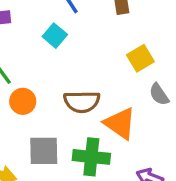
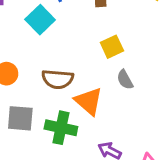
cyan square: (55, 36) -> (40, 20), size x1.4

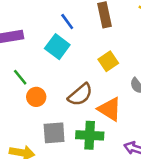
yellow square: (112, 47) -> (108, 61), moved
brown semicircle: (58, 79) -> (80, 95), turned -36

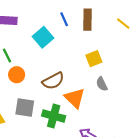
blue line: (67, 21) -> (64, 19), moved
yellow square: (108, 61) -> (94, 59), moved

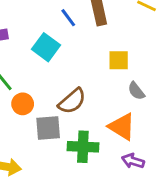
yellow square: (94, 59) -> (119, 60), turned 35
orange triangle: (75, 98) -> (122, 127), moved
gray square: (25, 108) -> (48, 128), moved

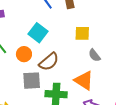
cyan square: (46, 47) -> (38, 33), moved
orange circle: (23, 104) -> (24, 54), moved

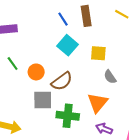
cyan square: (38, 33) -> (67, 45), moved
orange triangle: (84, 80) -> (98, 103), turned 35

